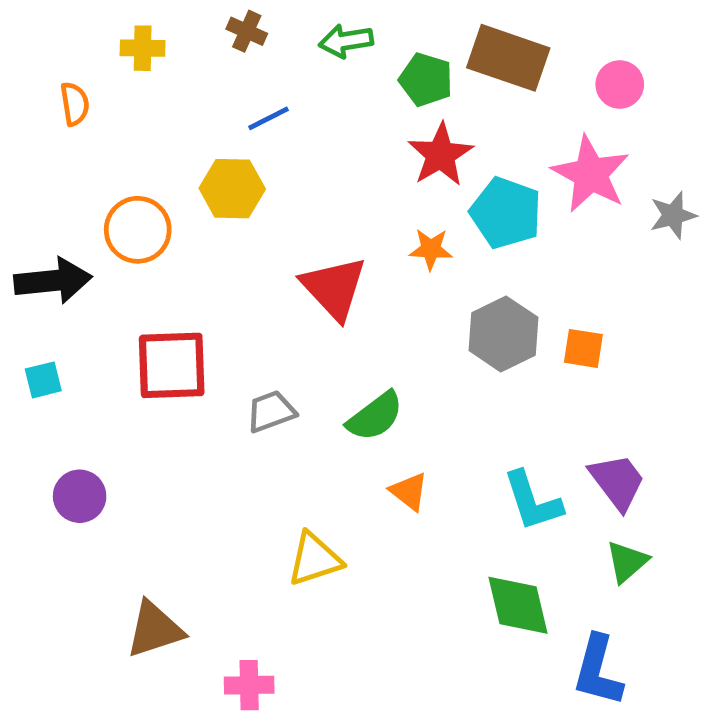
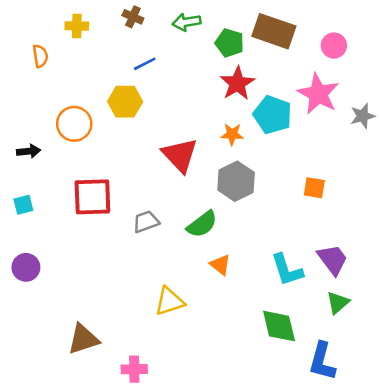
black arrow: (53, 281) -> (29, 151), size x0.6
gray hexagon: (503, 334) -> (236, 181), moved
purple circle: (80, 496) -> (26, 267), moved

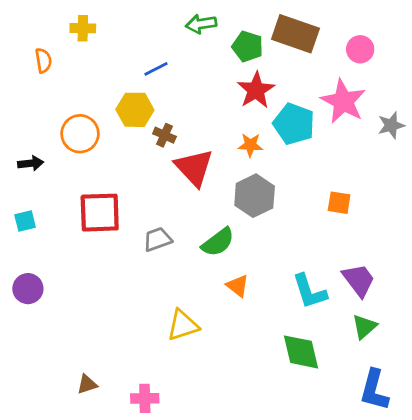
brown cross: (133, 17) -> (164, 135), moved
brown triangle: (83, 339) -> (87, 384), moved, size x0.6
blue L-shape: (322, 361) -> (374, 390), moved

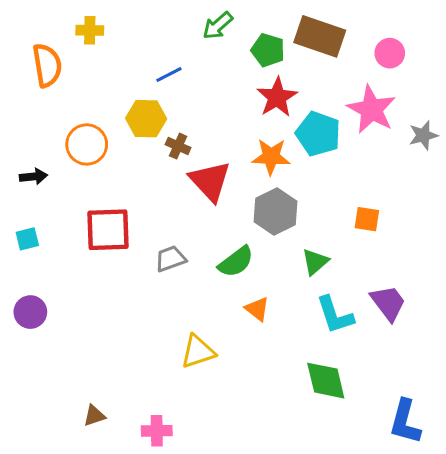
green arrow: (201, 24) -> (218, 26), turned -32
orange semicircle: (43, 61) -> (47, 65), size x1.6
orange star: (250, 145) -> (271, 157), size x1.4
green triangle: (364, 327) -> (315, 262), moved

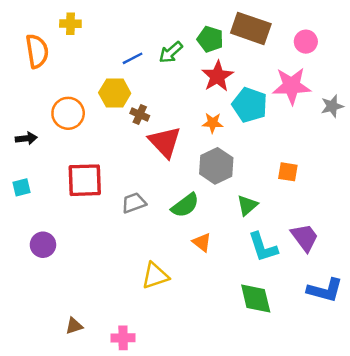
green arrow: (218, 26) -> (171, 52), moved
pink star: (371, 109) -> (291, 86), turned -30
orange star: (271, 157) -> (213, 123), size x0.7
purple circle: (30, 312) -> (43, 245), moved
blue L-shape: (405, 422) -> (325, 290), moved, turned -90

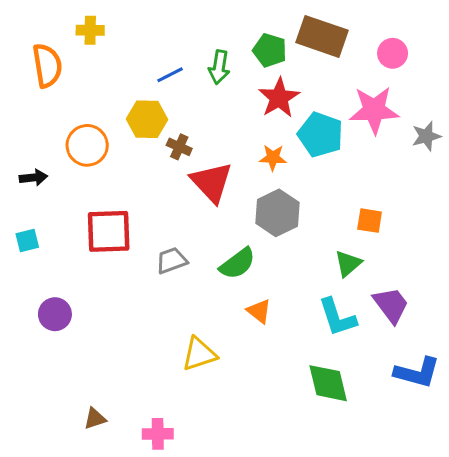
green arrow: (171, 52) -> (219, 67), turned -40
green triangle: (247, 205) -> (348, 264), moved

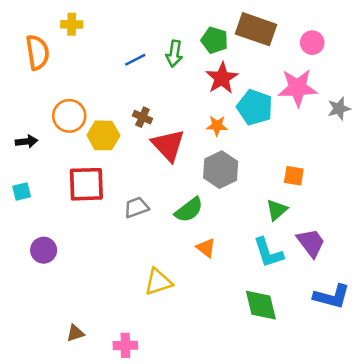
yellow hexagon: (147, 119) -> (103, 135), moved

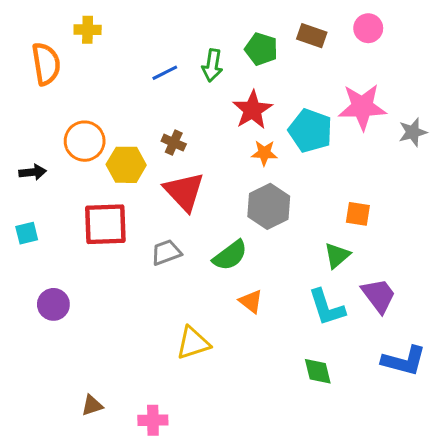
brown rectangle: (256, 29) -> (312, 36), size x0.6
pink circle: (312, 43) -> (368, 28), moved
red star: (222, 78) -> (252, 110), moved
red triangle: (168, 145) -> (184, 192), moved
green diamond: (261, 305) -> (318, 371), size x0.7

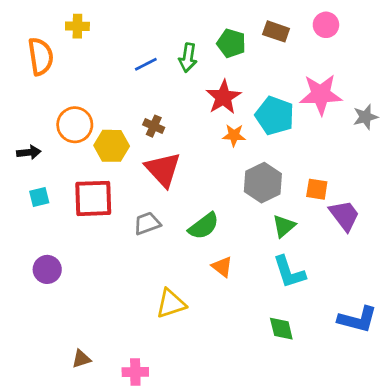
gray hexagon: (269, 206) -> (263, 183), moved
cyan square: (27, 233) -> (39, 197), moved
green triangle: (337, 255) -> (284, 226), moved
purple trapezoid: (379, 295) -> (344, 216), moved

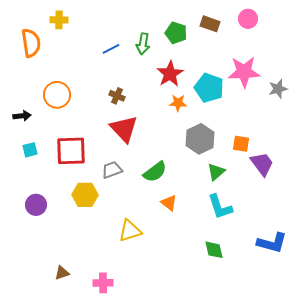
yellow hexagon: (112, 146) -> (85, 195), moved

